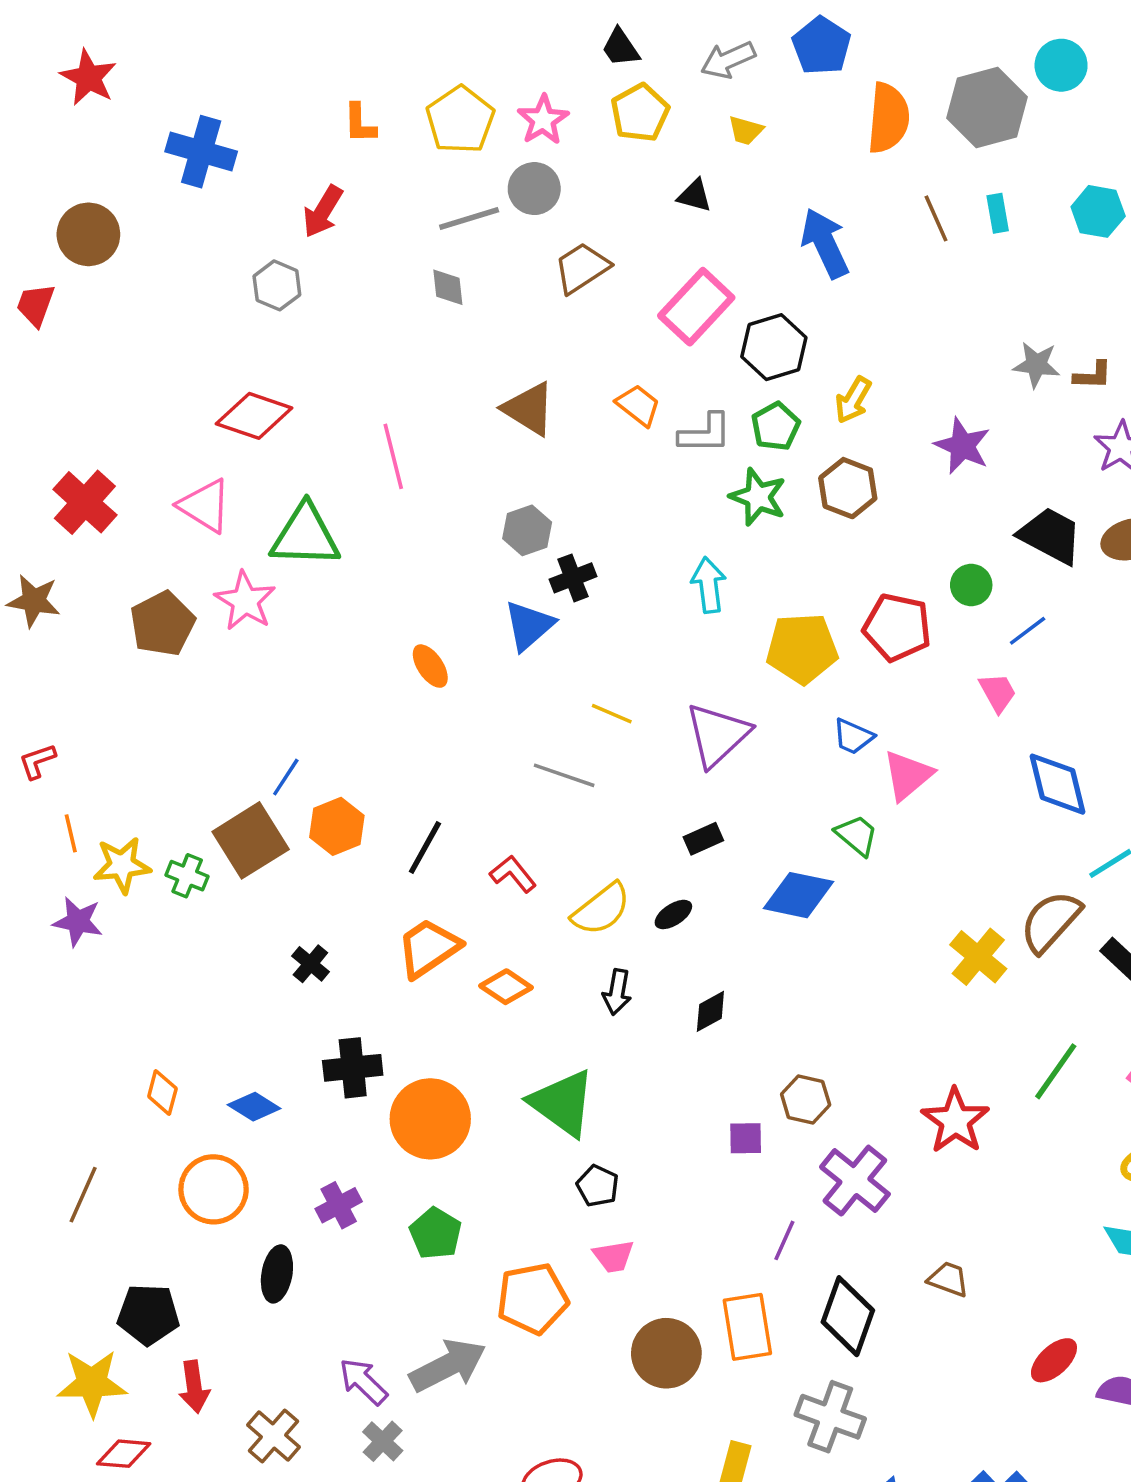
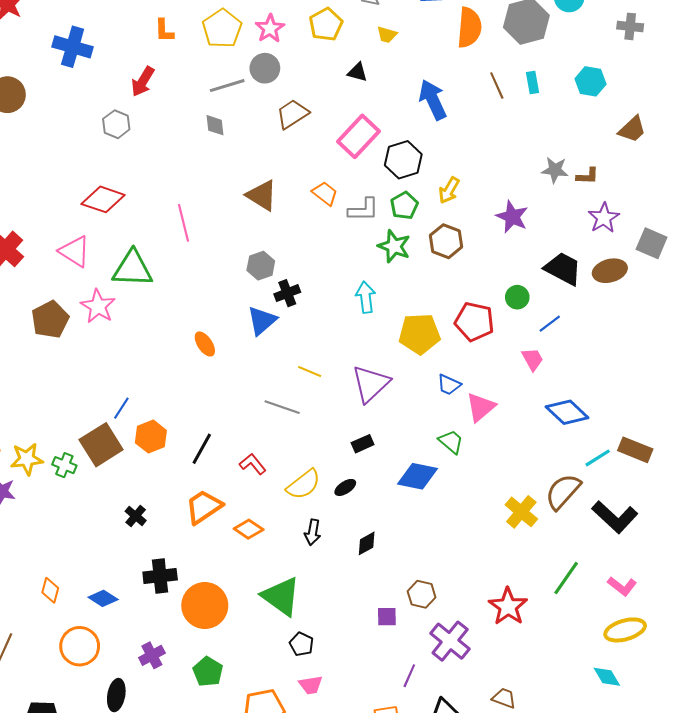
blue diamond: (1058, 784) -> (567, 412), turned -33

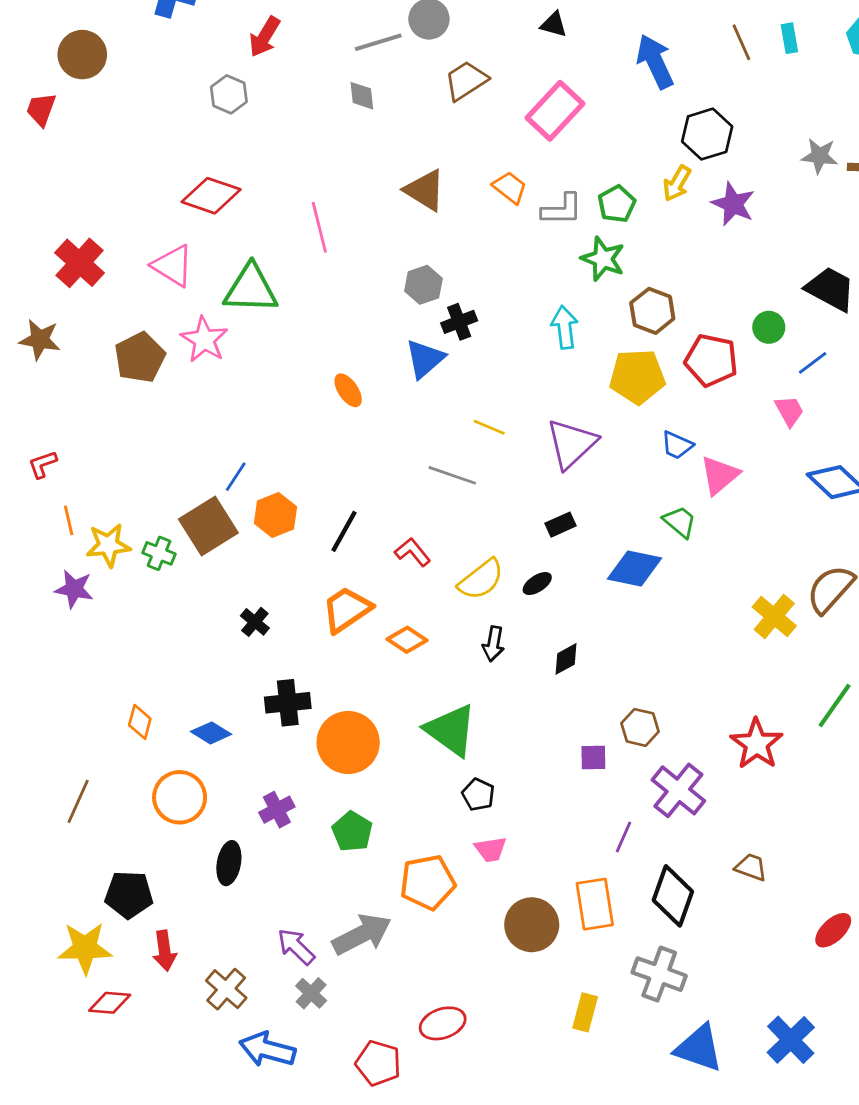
black hexagon: (403, 160) -> (707, 134), moved
purple star: (512, 217) -> (733, 204), moved
brown hexagon: (446, 241) -> (652, 311), moved

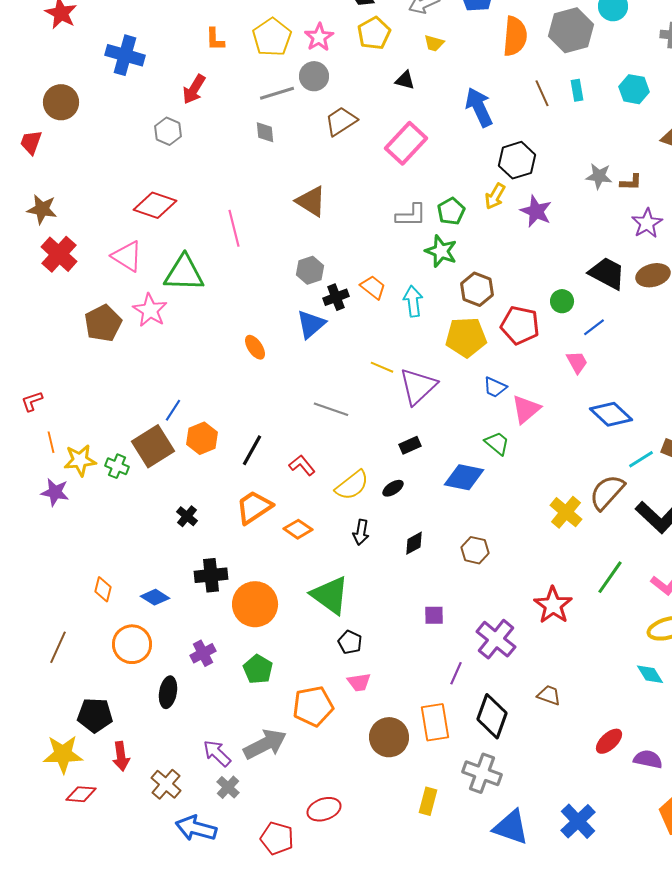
orange trapezoid: (510, 188) -> (373, 287), moved
brown star: (40, 340) -> (42, 209), moved
yellow line: (489, 427) -> (382, 367), moved
brown hexagon: (640, 727) -> (475, 550), moved

